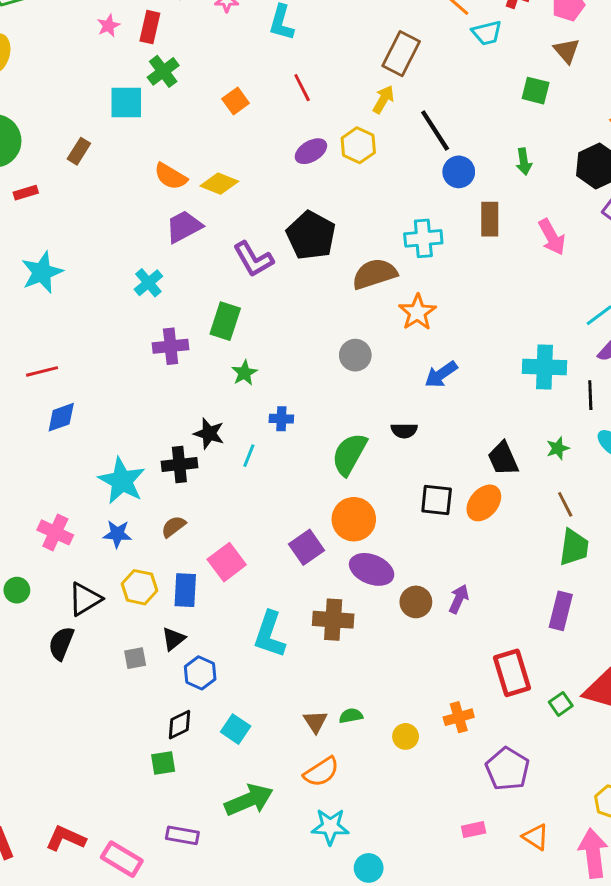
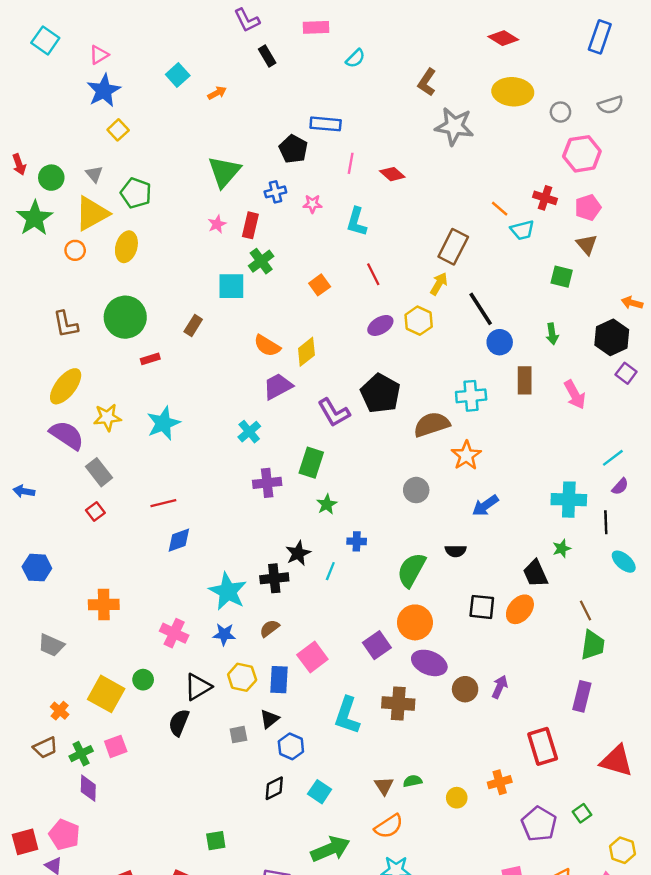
yellow diamond: (219, 184) -> (306, 352), turned -60
black star: (209, 433) -> (298, 553), turned 30
green star: (558, 448) -> (562, 548), moved
green square: (561, 704) -> (582, 813), moved
green square: (163, 763) -> (216, 841), moved

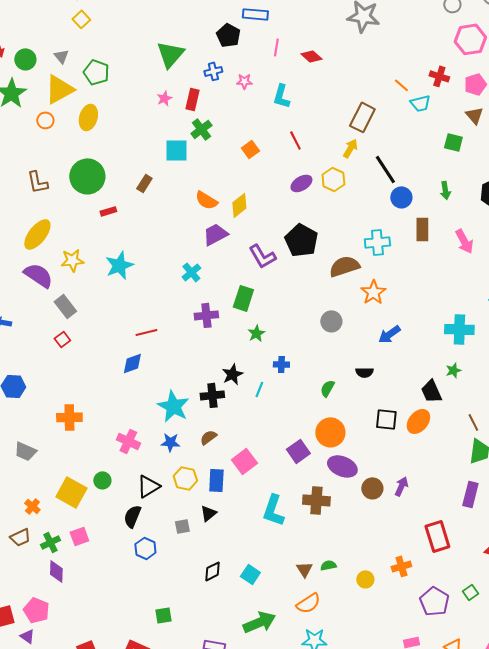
red line: (163, 503) -> (146, 332), moved
green semicircle: (411, 570) -> (327, 388), size x0.6
blue hexagon: (291, 746) -> (145, 548), moved

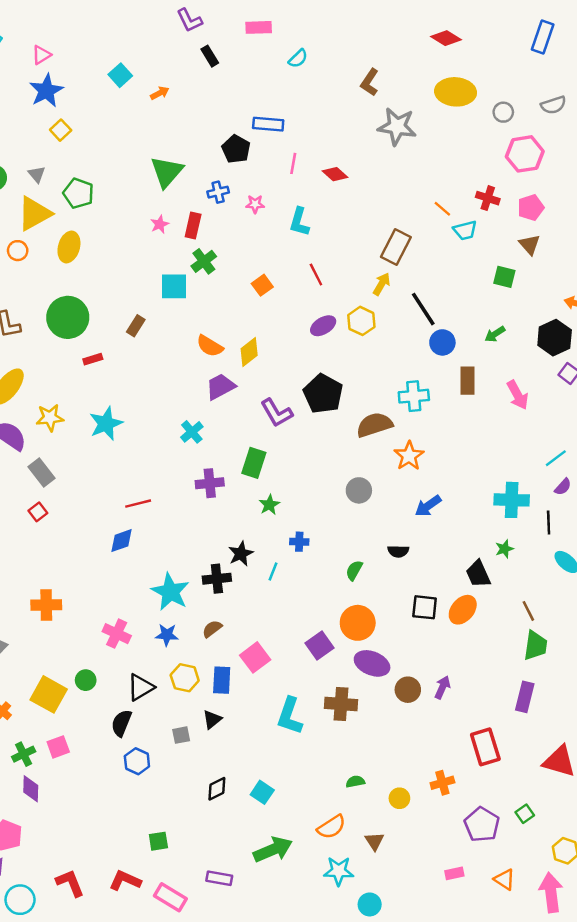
green arrow: (445, 190) -> (495, 334), turned 66
brown triangle: (304, 569) -> (374, 841), moved

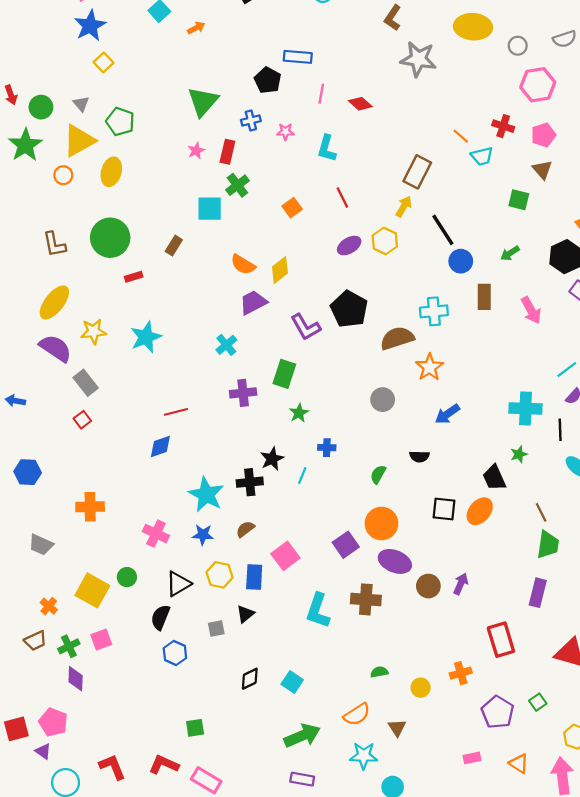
purple rectangle: (219, 878) -> (302, 779), moved

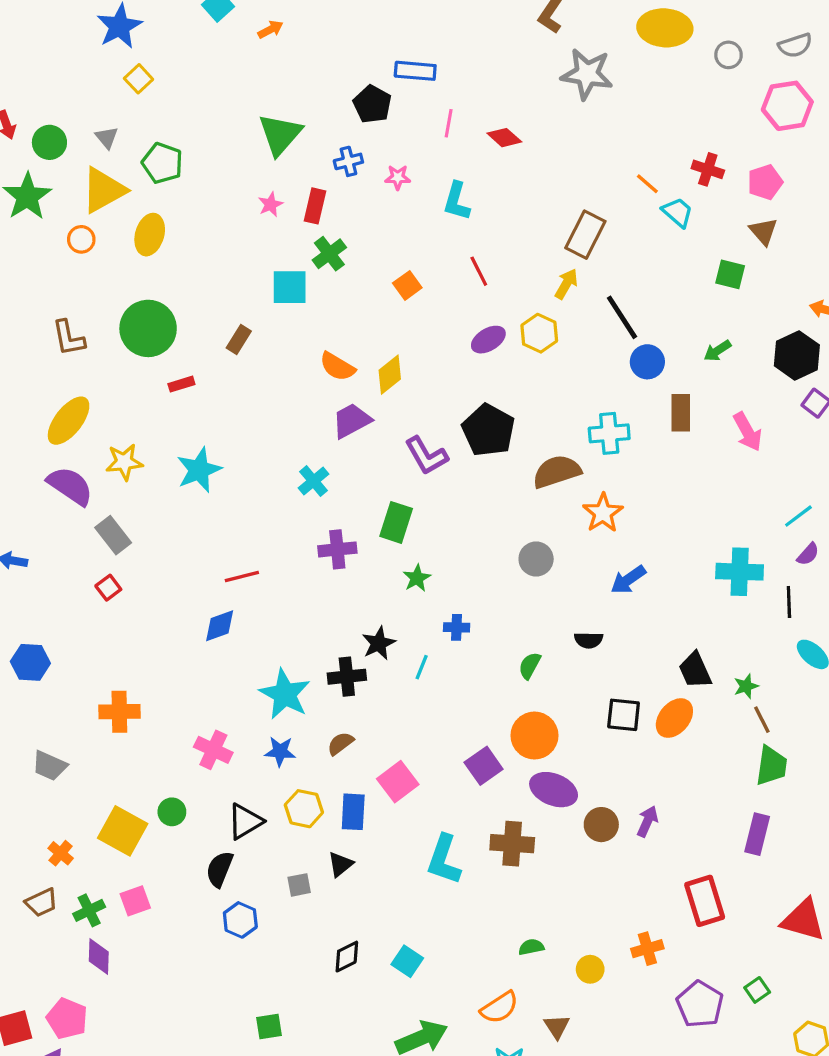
pink hexagon: (538, 85) -> (787, 106), moved
cyan trapezoid: (482, 156) -> (678, 212), turned -125
green star: (519, 454) -> (746, 686), moved

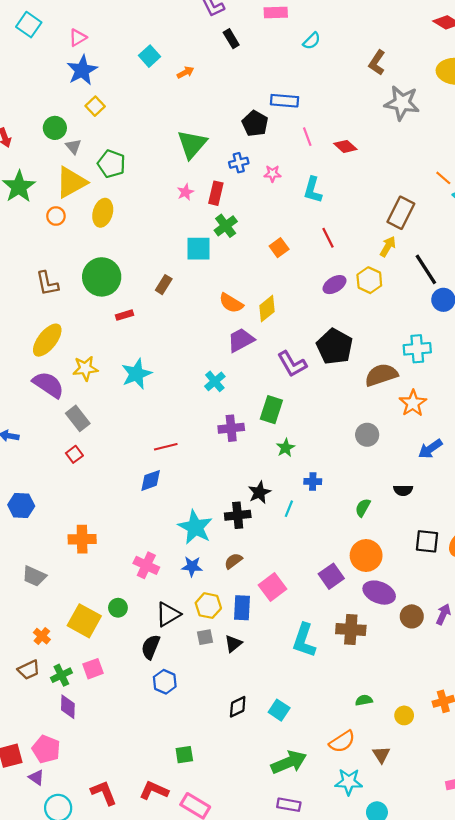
pink line: (449, 123) -> (307, 137), turned -30
green circle: (49, 142) -> (55, 128), moved
gray square: (299, 885) -> (205, 637), moved

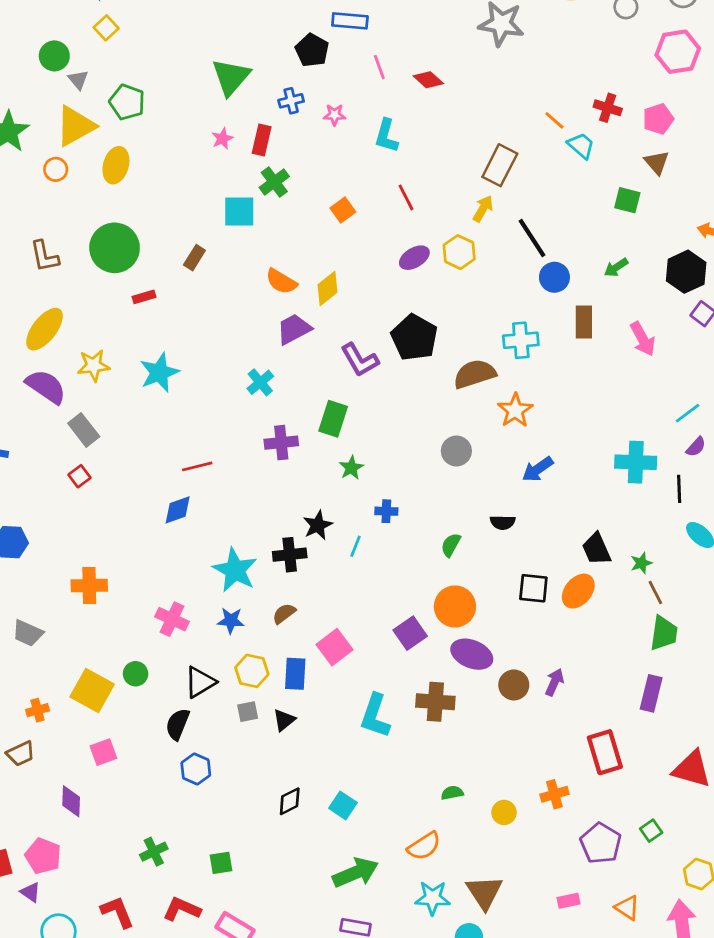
orange cross: (42, 636) -> (37, 710), turned 35
green cross: (61, 675) -> (154, 852), moved
brown triangle: (381, 755) -> (484, 892), moved, size x1.6

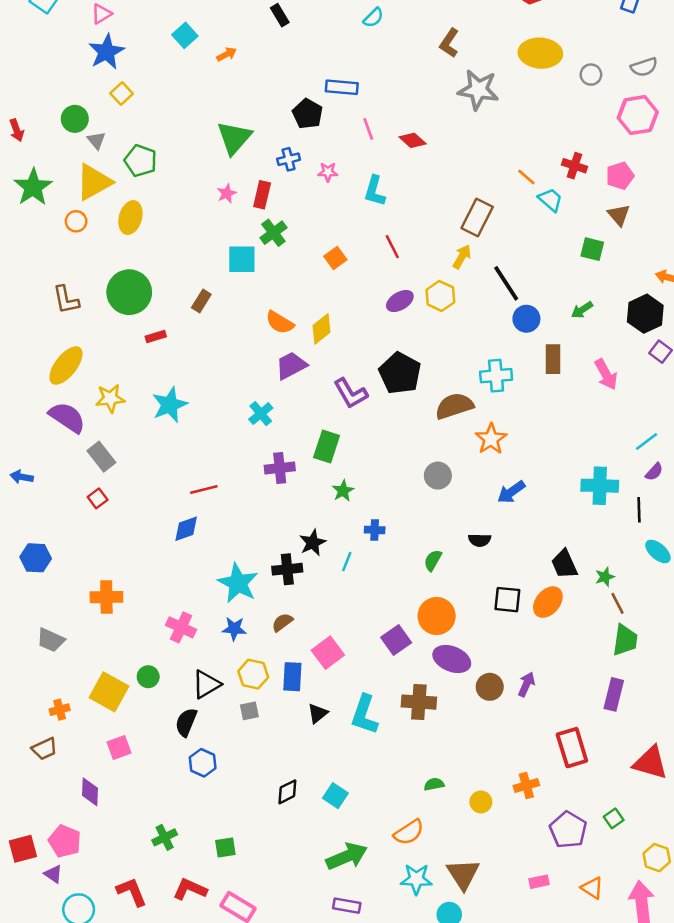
black triangle: (284, 720) -> (318, 713), moved

